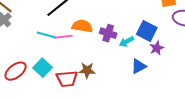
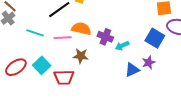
blue square: (147, 31) -> (155, 38), moved
cyan line: (46, 35) -> (35, 33), moved
purple star: (157, 48) -> (149, 62), moved
brown star: (87, 70) -> (81, 56), moved

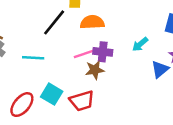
orange semicircle: (81, 29) -> (92, 22), moved
purple cross: (105, 37) -> (103, 52), moved
pink line: (63, 38) -> (84, 54), moved

